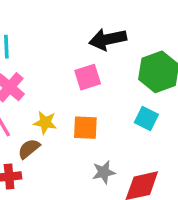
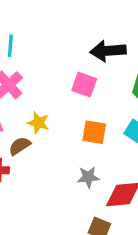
pink square: (88, 77) -> (84, 85), turned 30
orange square: (85, 128) -> (94, 132), moved

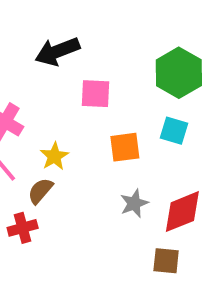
black arrow: (108, 51) -> (57, 51), moved
yellow star: (38, 123) -> (54, 156), turned -30

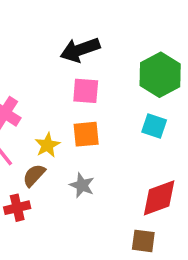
black arrow: (57, 51) -> (80, 50), moved
orange square: (125, 147) -> (86, 134), moved
gray star: (134, 203) -> (82, 185), moved, turned -30

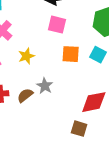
orange square: (86, 134) -> (71, 54), moved
brown semicircle: (34, 175) -> (25, 95), moved

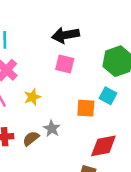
orange square: (71, 54) -> (86, 108), moved

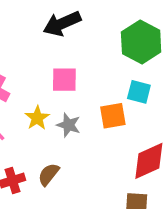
pink square: (65, 64) -> (64, 80), moved
gray star: (52, 129) -> (68, 125), moved

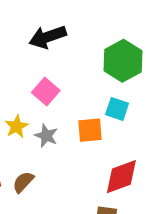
pink square: (64, 80) -> (46, 91), turned 36

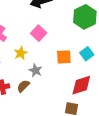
cyan square: (117, 109) -> (87, 54), moved, turned 32
gray star: (46, 136) -> (36, 70), moved

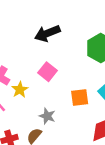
yellow star: (21, 53) -> (20, 90), moved

